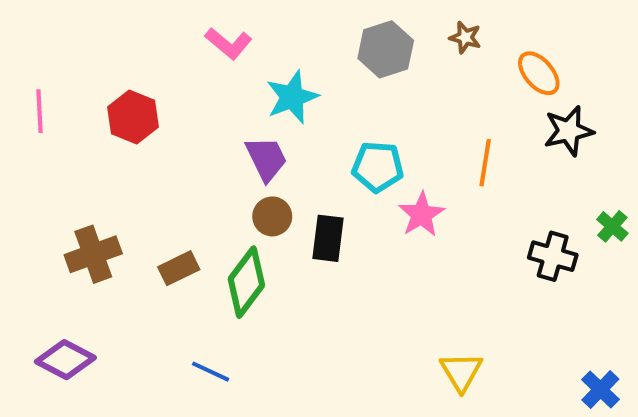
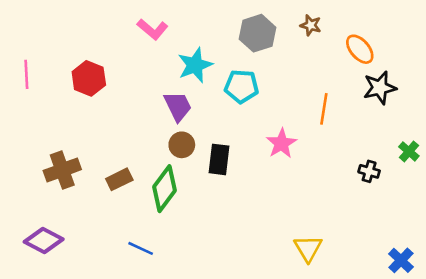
cyan pentagon: (378, 167) -> (242, 86), moved
black cross: (553, 256) -> (369, 171), size x0.7

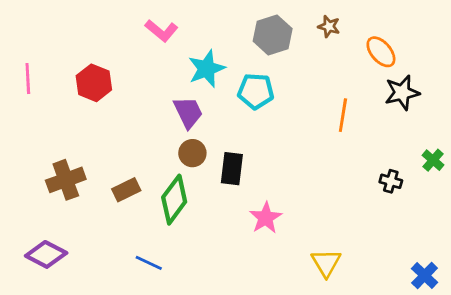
pink star: (281, 143) -> (266, 218), moved

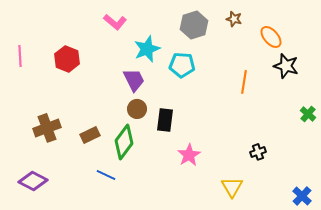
black star: (402, 93) -> (286, 66), turned 30
black cross: (391, 181) -> (258, 152), moved, turned -35
blue line: (149, 263) -> (106, 175), moved

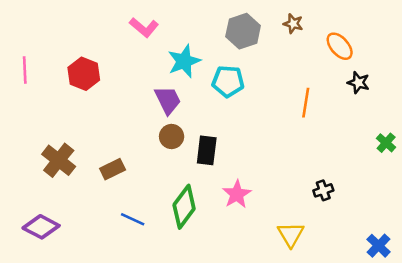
black star: (286, 66) -> (358, 83), size x0.7
brown cross: (47, 128) -> (59, 160), turned -32
green diamond: (124, 142) -> (184, 207), moved

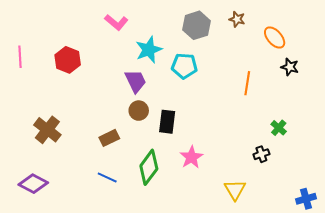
green cross: (386, 143) -> (279, 128), moved
brown rectangle: (113, 169) -> (109, 138), moved
blue cross: (378, 246) -> (306, 199), turned 30

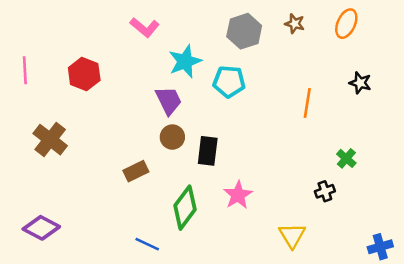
orange ellipse: (275, 38) -> (346, 24), moved, turned 65
brown cross: (47, 130) -> (50, 140), moved
blue line: (107, 177) -> (147, 244), moved

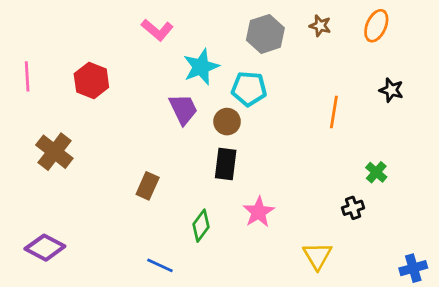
brown circle: (172, 137) -> (227, 122), moved
brown rectangle: (136, 171) -> (148, 186), turned -40
green diamond: (185, 208) -> (201, 226), size x0.7

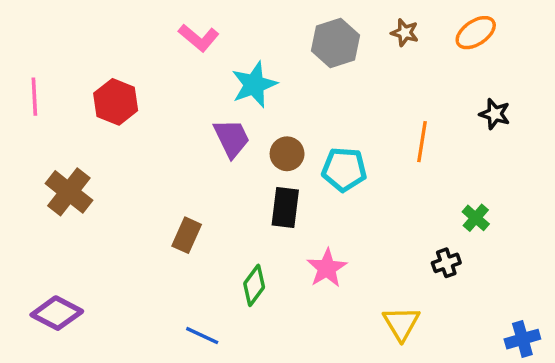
orange ellipse: (376, 26) -> (476, 33), turned 32
cyan pentagon: (249, 89) -> (344, 169), moved

